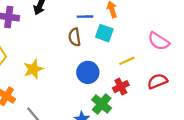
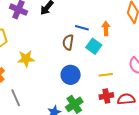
red cross: (121, 87) -> (106, 96), moved

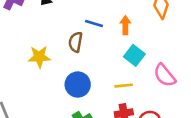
cyan square: (94, 46) -> (134, 55), moved
yellow star: (26, 59) -> (39, 57), moved

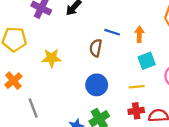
cyan square: (134, 55) -> (147, 61), turned 30
yellow star: (39, 57) -> (52, 58), moved

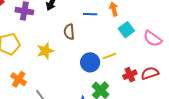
brown semicircle: (96, 48) -> (69, 32), moved
yellow line: (137, 87) -> (109, 56), moved

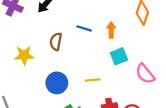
blue circle: (90, 62) -> (57, 83), moved

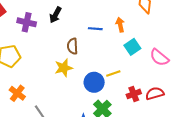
yellow star: (24, 55) -> (64, 68), moved
blue circle: (57, 83) -> (94, 82), moved

